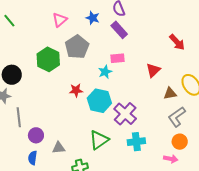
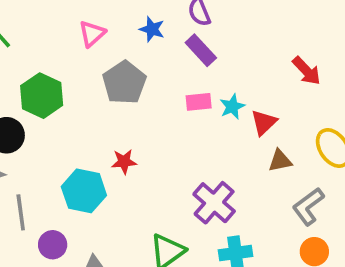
green hexagon: (48, 59) -> (42, 96), moved
cyan star: (105, 72) -> (232, 107), moved
brown triangle: (170, 93) -> (280, 161), moved
cyan hexagon: (99, 101) -> (84, 191), moved

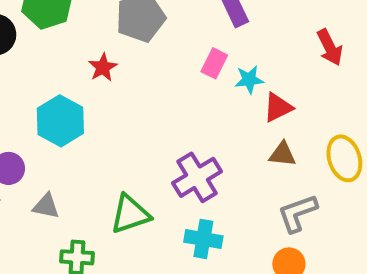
red arrow: (306, 71) -> (330, 47), moved
pink rectangle: (199, 102) -> (214, 63), turned -75
red star: (124, 162) -> (103, 67), moved, turned 30

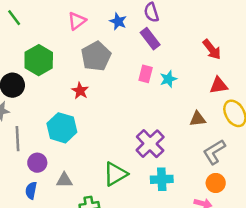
red triangle: (278, 107) -> (219, 85), moved, turned 30

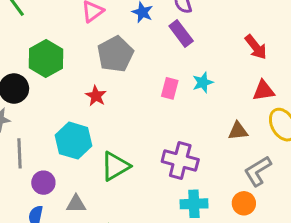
pink rectangle: (146, 74) -> (170, 88), moved
purple cross: (150, 144) -> (180, 160), turned -32
green triangle: (115, 174) -> (115, 166), moved
orange circle: (216, 183) -> (244, 203), moved

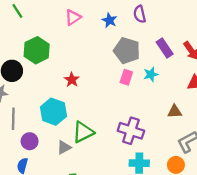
purple rectangle: (181, 33) -> (165, 48), moved
gray pentagon: (115, 54) -> (127, 51), moved, turned -30
gray triangle: (76, 204) -> (64, 147), moved, turned -32

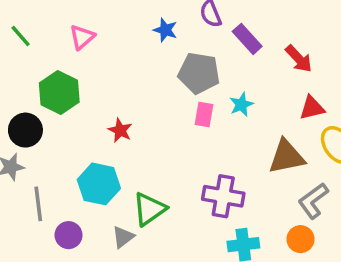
pink triangle: (73, 17) -> (82, 37), moved
purple rectangle: (165, 48) -> (247, 39), moved
brown triangle: (175, 111) -> (287, 157), size x1.6

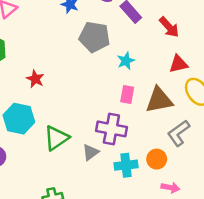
pink rectangle: (204, 115) -> (127, 95), moved
gray triangle: (123, 237) -> (91, 152), moved
orange circle: (300, 239) -> (157, 159), moved

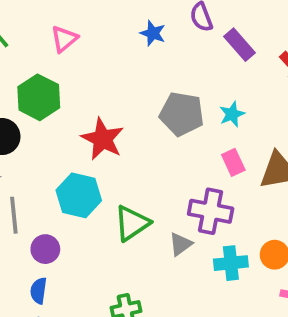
gray pentagon: (94, 37) -> (182, 114), moved
red star: (35, 79) -> (103, 139), size x1.6
pink rectangle: (127, 95) -> (233, 162), turned -36

